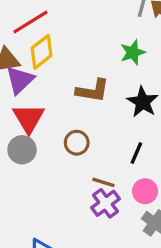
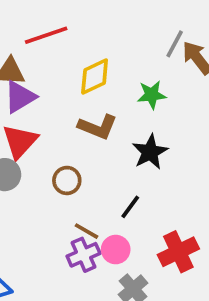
yellow diamond: (42, 52) -> (95, 77), moved
pink circle: (145, 191) -> (116, 250), moved

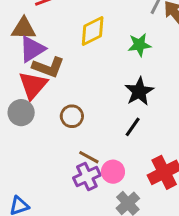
brown L-shape: (98, 127) -> (48, 67), moved
black line: (130, 207) -> (133, 127), moved

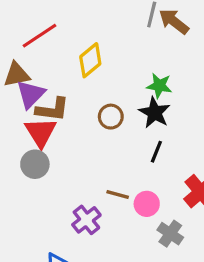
green star: (139, 45) -> (159, 86), moved, turned 30
brown circle: (72, 116) -> (111, 117), moved
purple cross: (87, 177) -> (86, 220), moved

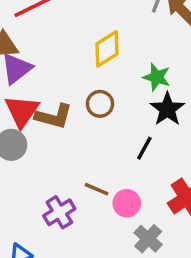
yellow diamond: (90, 60) -> (107, 49), moved
brown L-shape: (52, 109) -> (54, 116), moved
black star: (155, 113) -> (167, 109), moved

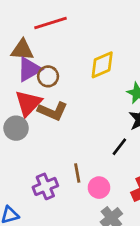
brown circle: (100, 104) -> (48, 76), moved
brown line: (97, 189) -> (77, 173), turned 48

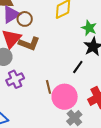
purple cross: (45, 186) -> (15, 79), moved
pink circle: (99, 188) -> (65, 97), size x1.6

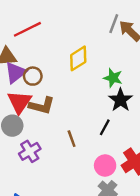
brown line: (48, 87) -> (72, 139), moved
pink circle: (65, 97) -> (105, 166), moved, size x0.7

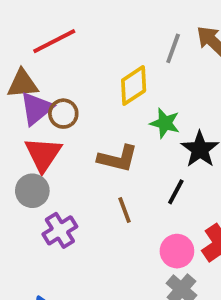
gray line: (114, 24) -> (173, 48), moved
green star: (113, 78) -> (165, 123), moved
brown L-shape: (42, 106) -> (118, 158), moved

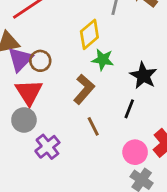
green star: (165, 123) -> (103, 60), moved
brown L-shape: (118, 158) -> (84, 89), turned -56

